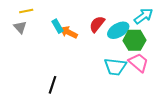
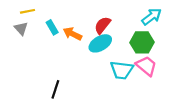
cyan rectangle: (58, 26) -> (52, 27), moved
cyan ellipse: (118, 30) -> (100, 43), moved

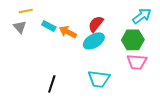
cyan rectangle: (52, 27) -> (49, 26), turned -32
pink trapezoid: (146, 66) -> (137, 62), turned 145
cyan trapezoid: (122, 70) -> (99, 79), moved

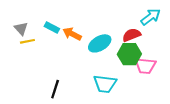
yellow line: (26, 11) -> (27, 41), moved
red semicircle: (96, 24) -> (132, 35), moved, turned 30
green hexagon: (133, 40) -> (129, 54), moved

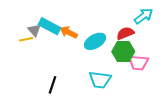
cyan rectangle: (52, 28) -> (49, 26), size x1.5
gray triangle: (21, 29) -> (34, 30), moved

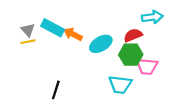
cyan arrow: (144, 16) -> (152, 17), turned 30
gray triangle: (34, 30) -> (28, 30), moved
cyan trapezoid: (100, 80) -> (120, 85), moved

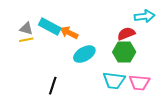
gray triangle: (28, 30) -> (26, 29), turned -32
cyan ellipse: (101, 44) -> (84, 54), moved
pink trapezoid: (147, 66) -> (139, 83), moved

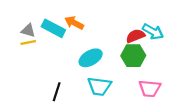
cyan arrow: (145, 16) -> (153, 32), moved, turned 36
orange arrow: (69, 33) -> (74, 23), moved
cyan trapezoid: (114, 81) -> (99, 86), moved

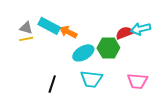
orange arrow: (74, 23) -> (68, 32), moved
cyan arrow: (153, 32) -> (141, 29), turned 138
green hexagon: (133, 56) -> (108, 48), moved

